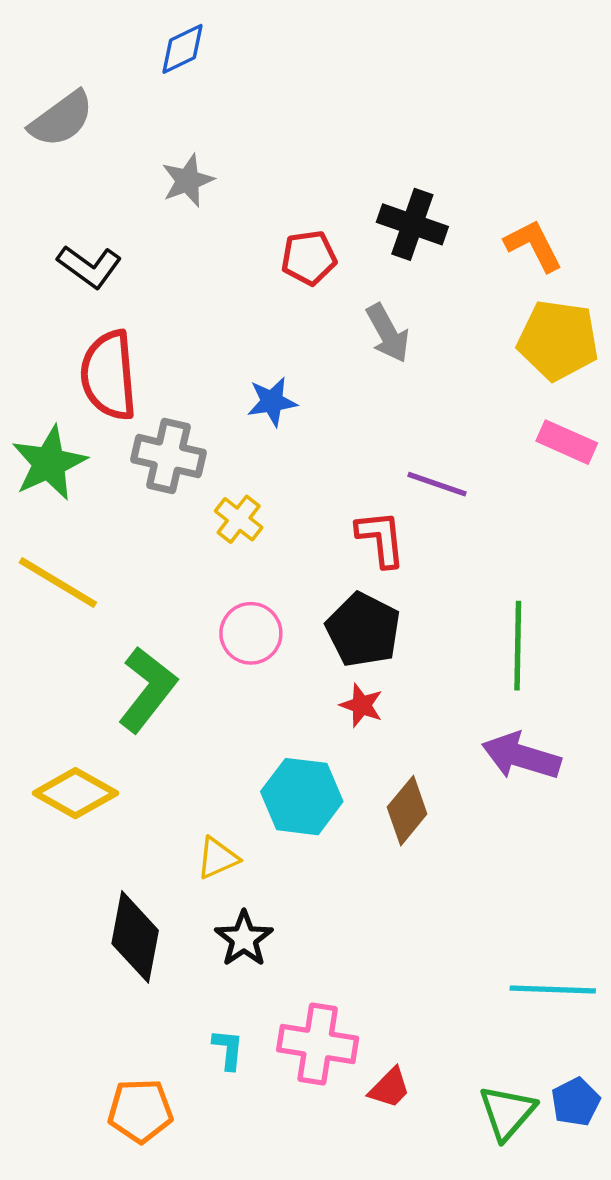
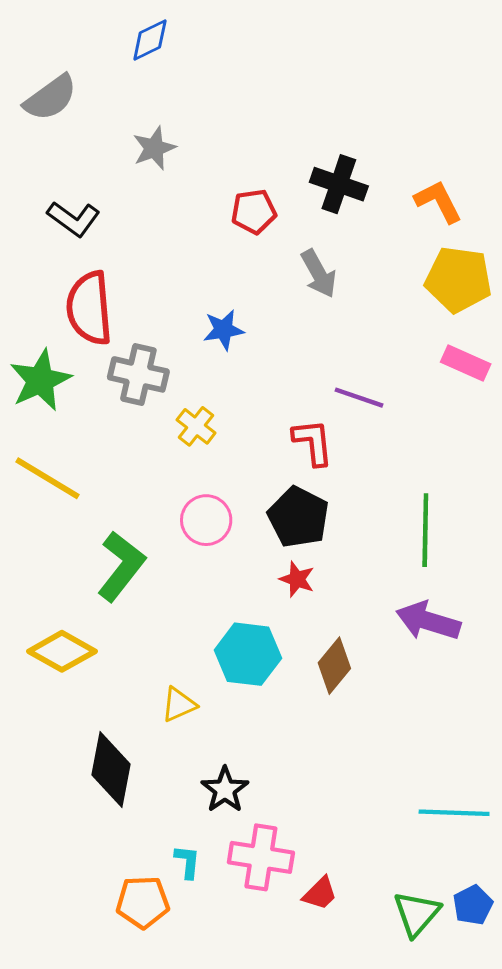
black star: (244, 939) -> (225, 790), moved
orange pentagon: (140, 1111) -> (143, 902), moved

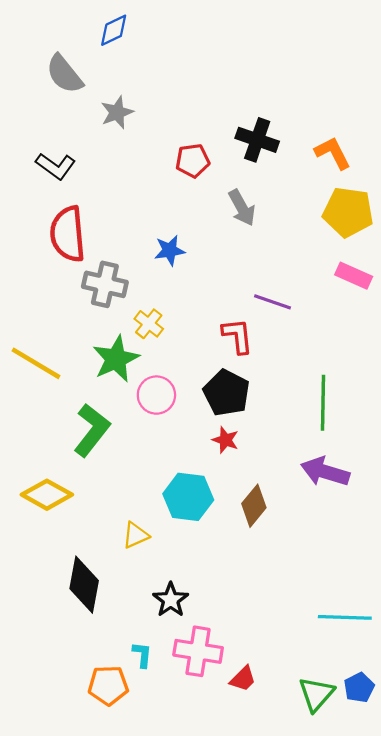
gray semicircle: (50, 98) -> (64, 74), moved, turned 87
green star: (40, 380) -> (116, 359), moved

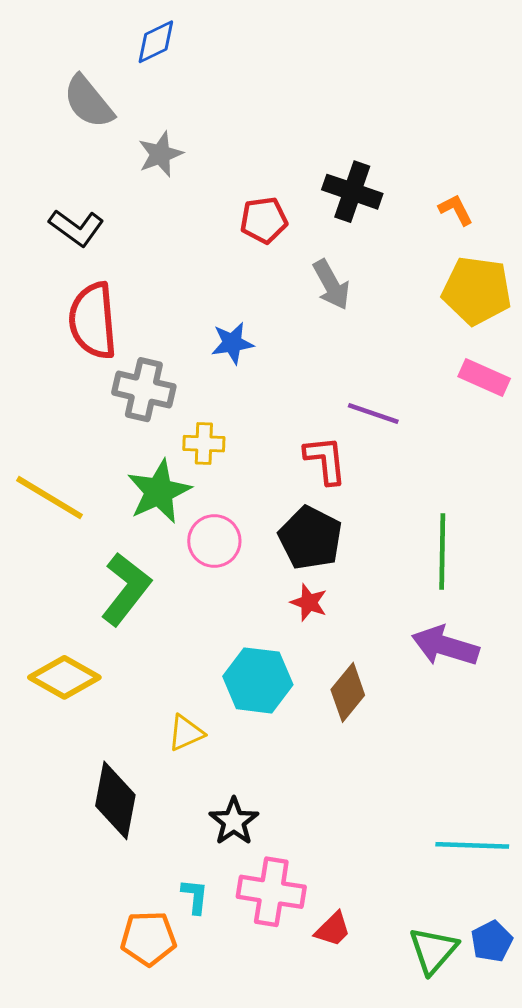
orange L-shape: (333, 153) -> (456, 210), size x0.7
yellow cross: (149, 324) -> (204, 444), turned -36

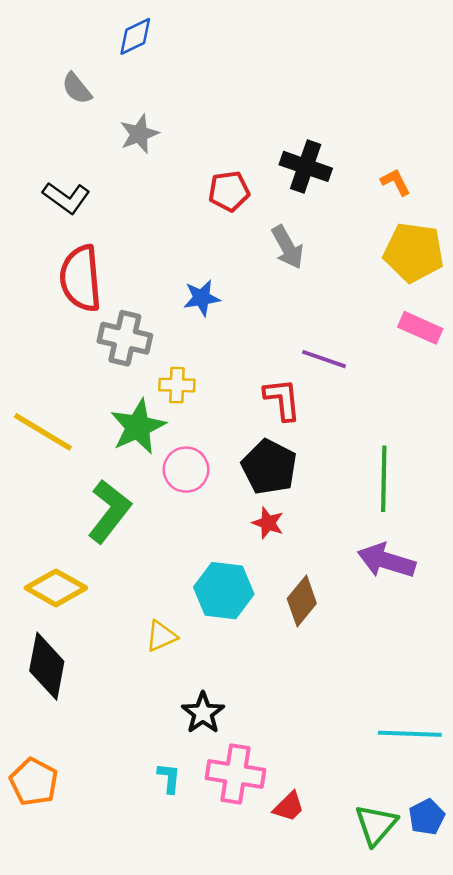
gray semicircle: (88, 102) -> (77, 88), size x0.7
black diamond: (115, 800) -> (47, 666), moved
orange pentagon: (148, 938) -> (34, 782), moved, turned 30

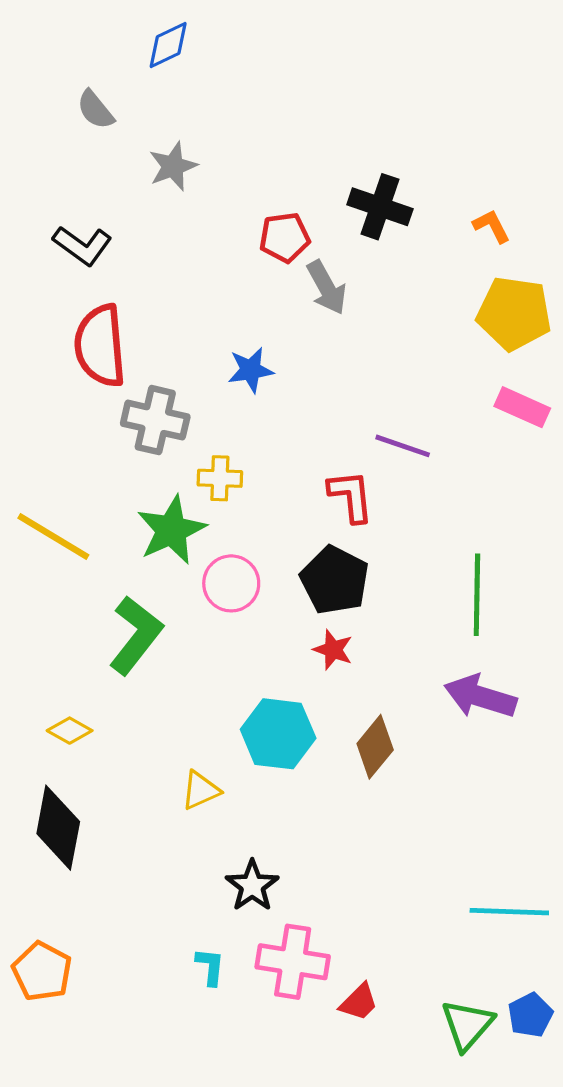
gray arrow: (288, 247) -> (327, 288), moved
yellow diamond: (56, 588) -> (70, 731), size x0.6

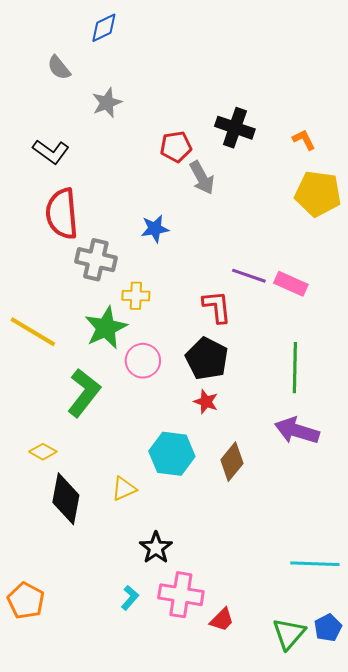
pink rectangle: (522, 407) -> (291, 284), moved
black diamond: (58, 828) -> (66, 499), moved
cyan L-shape: (210, 967) -> (130, 598), turned 35

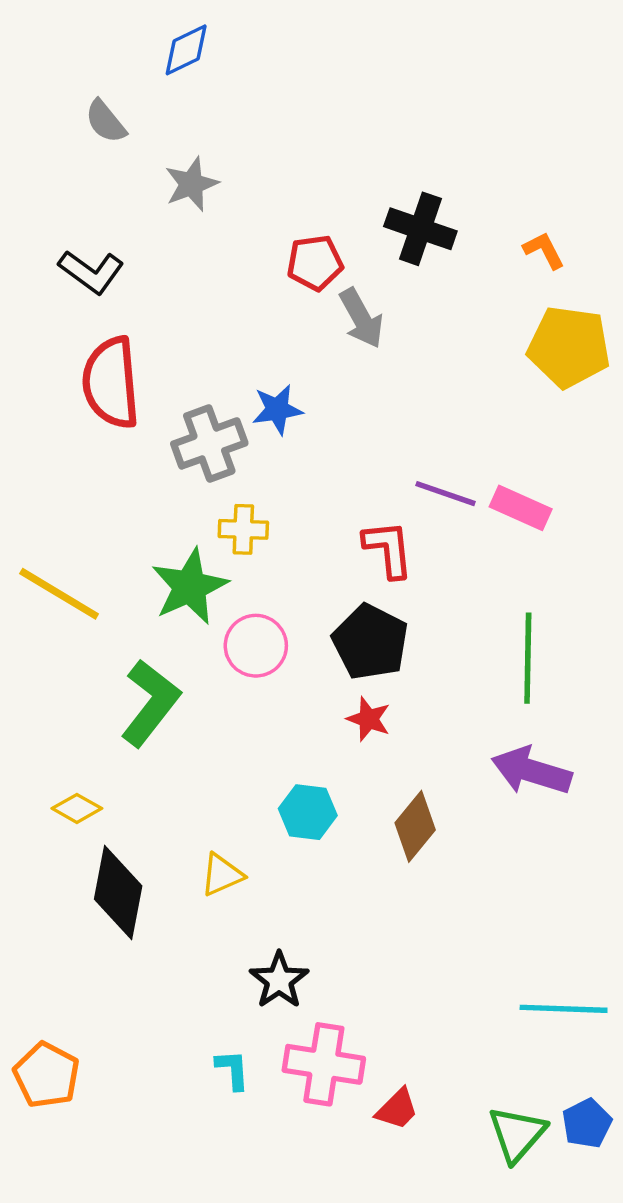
gray cross: (96, 260) -> (209, 443), moved, turned -33
cyan hexagon: (172, 454) -> (308, 812), size x0.7
cyan L-shape: (130, 598) -> (233, 1070), turned -45

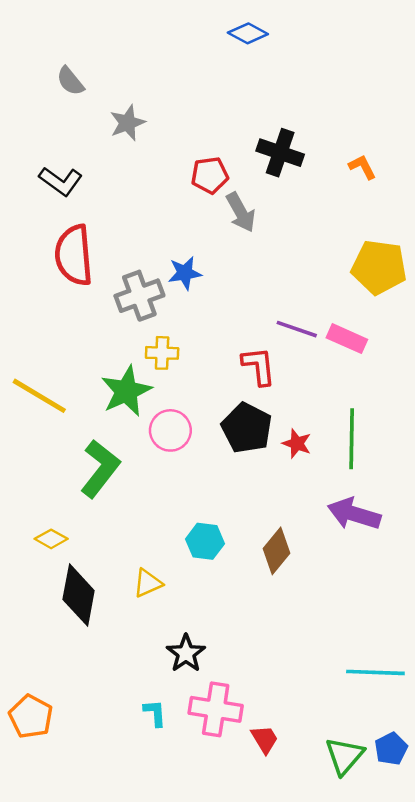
blue diamond: (186, 50) -> (248, 33), moved, turned 54
yellow pentagon: (569, 347) -> (379, 267), moved
red star: (369, 719) -> (297, 444), moved
red trapezoid: (397, 1109) -> (265, 739), turned -76

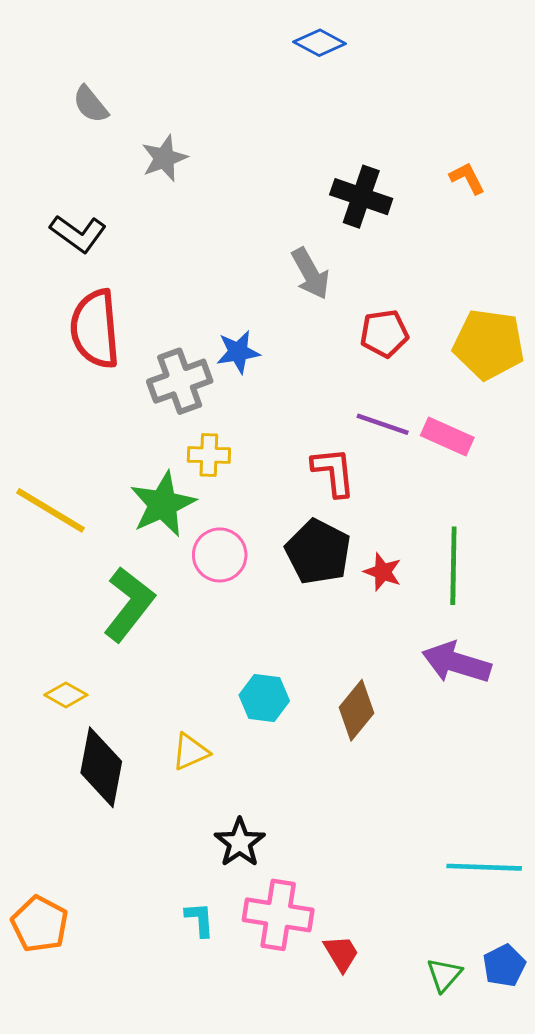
orange L-shape: (362, 167) -> (467, 178), moved
red pentagon: (210, 175) -> (384, 333), moved
green triangle: (344, 756) -> (444, 975), size x0.7

